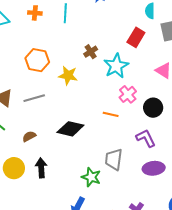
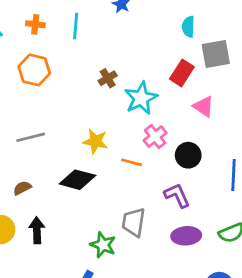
red rectangle: (136, 37) -> (182, 73), moved
orange hexagon: (37, 60) -> (34, 70), moved
yellow star: (68, 76) -> (95, 141), moved

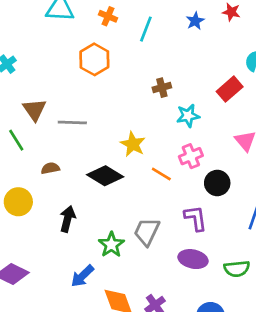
red rectangle: (182, 73) -> (230, 89), moved
cyan star: (141, 98) -> (188, 116), size x0.7
black arrow: (37, 230) -> (68, 219), moved

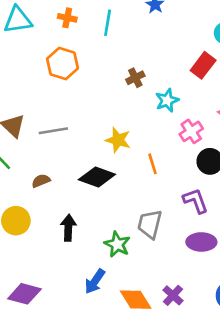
pink cross: (191, 156) -> (191, 131), moved
orange line: (161, 174) -> (153, 164), turned 54

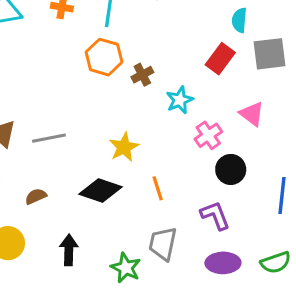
orange hexagon: (63, 63) -> (104, 57), moved
yellow star: (118, 140) -> (124, 147), turned 30
orange line: (153, 164) -> (158, 188), moved

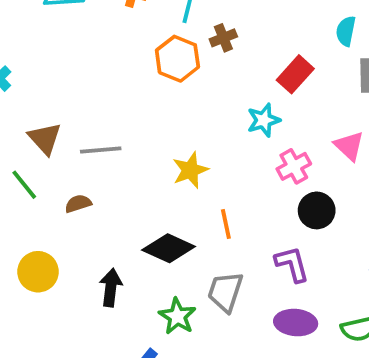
red rectangle: (220, 59) -> (295, 74), moved
brown cross: (142, 75) -> (223, 38), moved
black diamond: (100, 191) -> (169, 248), moved
brown semicircle: (36, 196) -> (78, 204), moved

